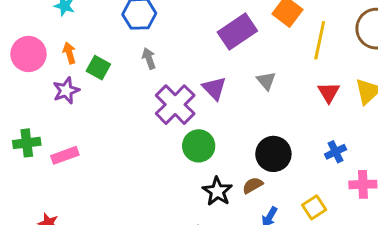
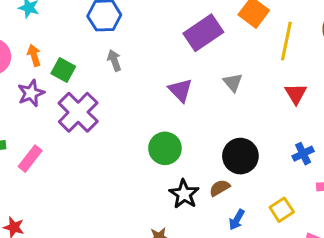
purple cross: (175, 105) -> (78, 112), moved
pink rectangle: (65, 155) -> (30, 159), turned -32

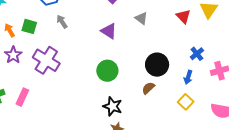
green square: (63, 70) -> (29, 26), moved
black star: (184, 194) -> (113, 106), moved
yellow square: (282, 210) -> (186, 102), moved
blue arrow: (237, 220) -> (188, 77), moved

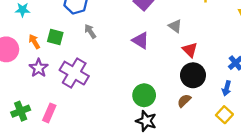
red triangle: (183, 16) -> (190, 50), moved
green circle: (107, 71) -> (144, 95), moved

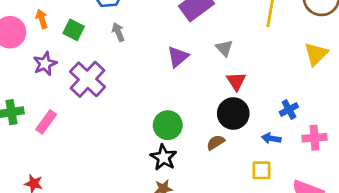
purple triangle: (141, 40) -> (178, 57), turned 36
orange arrow: (34, 42) -> (42, 19), moved
blue arrow: (227, 88) -> (271, 138), turned 72
yellow square: (224, 115) -> (262, 170), turned 35

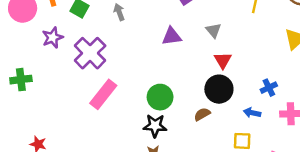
purple triangle: (178, 57) -> (172, 36), turned 30
pink rectangle: (46, 122) -> (103, 94), moved, size x1.4
black star: (163, 157) -> (155, 126), turned -30

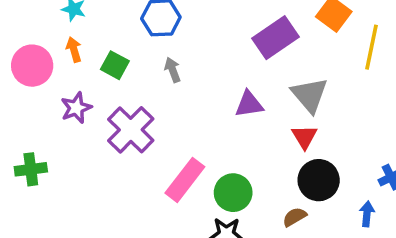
gray triangle: (213, 30) -> (310, 95), size x1.6
red triangle: (223, 60) -> (304, 137), moved
pink rectangle: (103, 94) -> (185, 180), moved
blue arrow: (252, 113) -> (367, 214), turned 84

